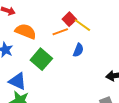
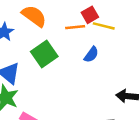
yellow line: (82, 25) -> (104, 26), turned -36

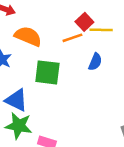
green square: (44, 54) -> (47, 72), turned -35

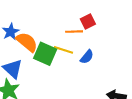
yellow line: (101, 30) -> (63, 50), moved
orange semicircle: (28, 36) -> (27, 42), moved

